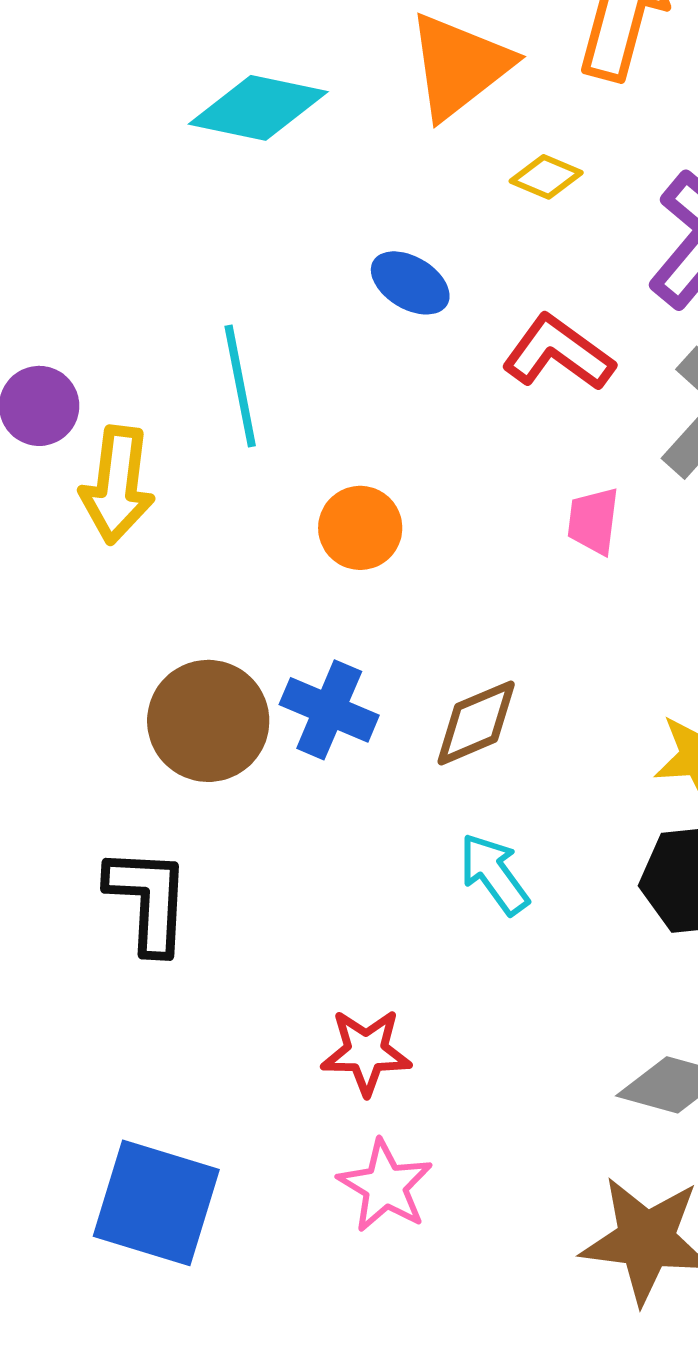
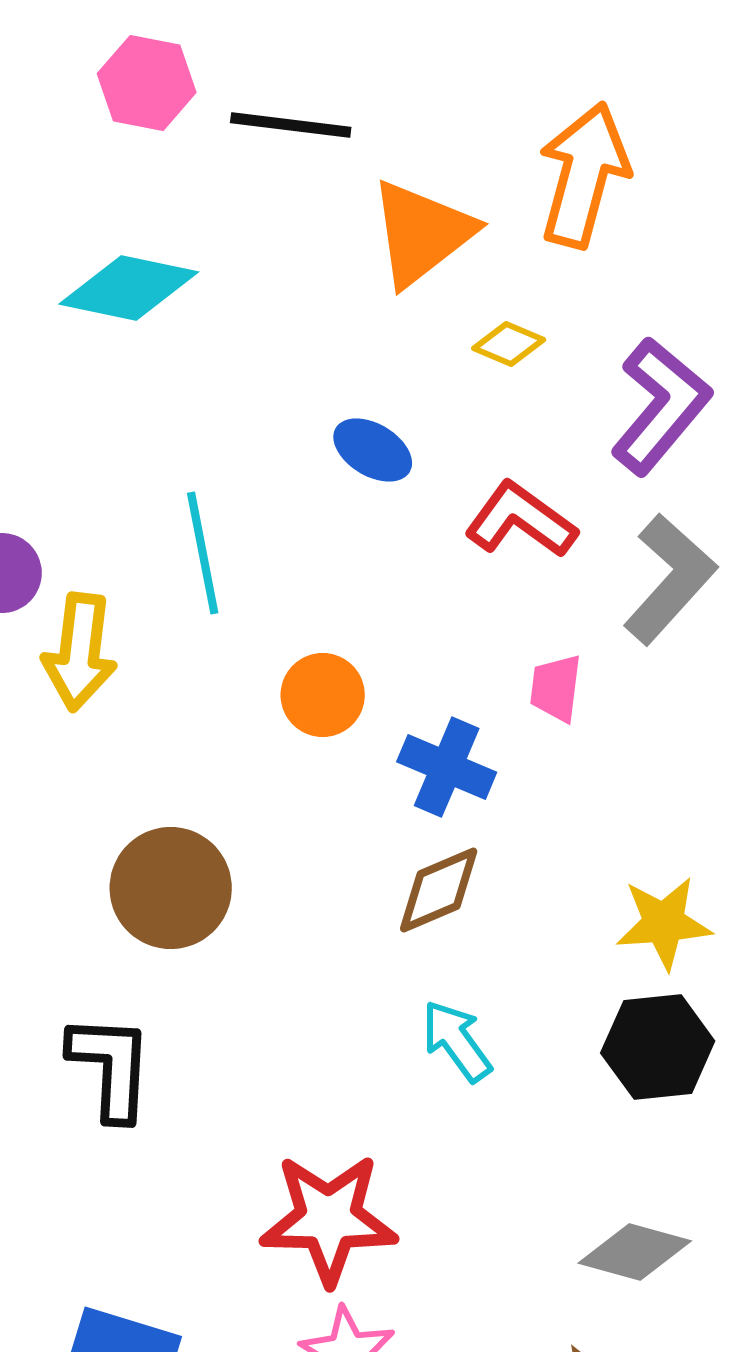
cyan diamond: (258, 108) -> (129, 288), moved
blue cross: (329, 710) -> (447, 767), moved
red star: (366, 1052) -> (329, 1219), size x1.5

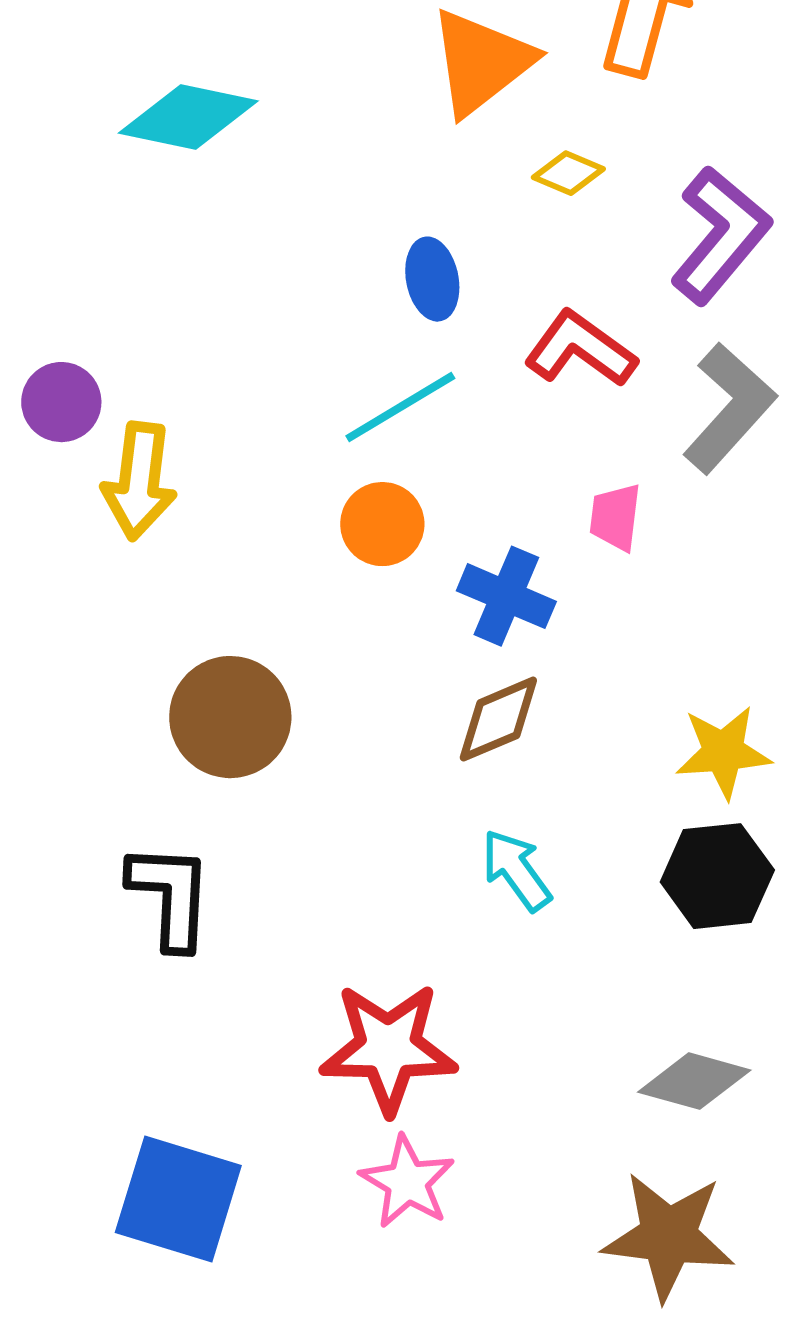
blue ellipse: (373, 450) -> (432, 279), turned 48
cyan line: (203, 553) -> (400, 407), moved, turned 70

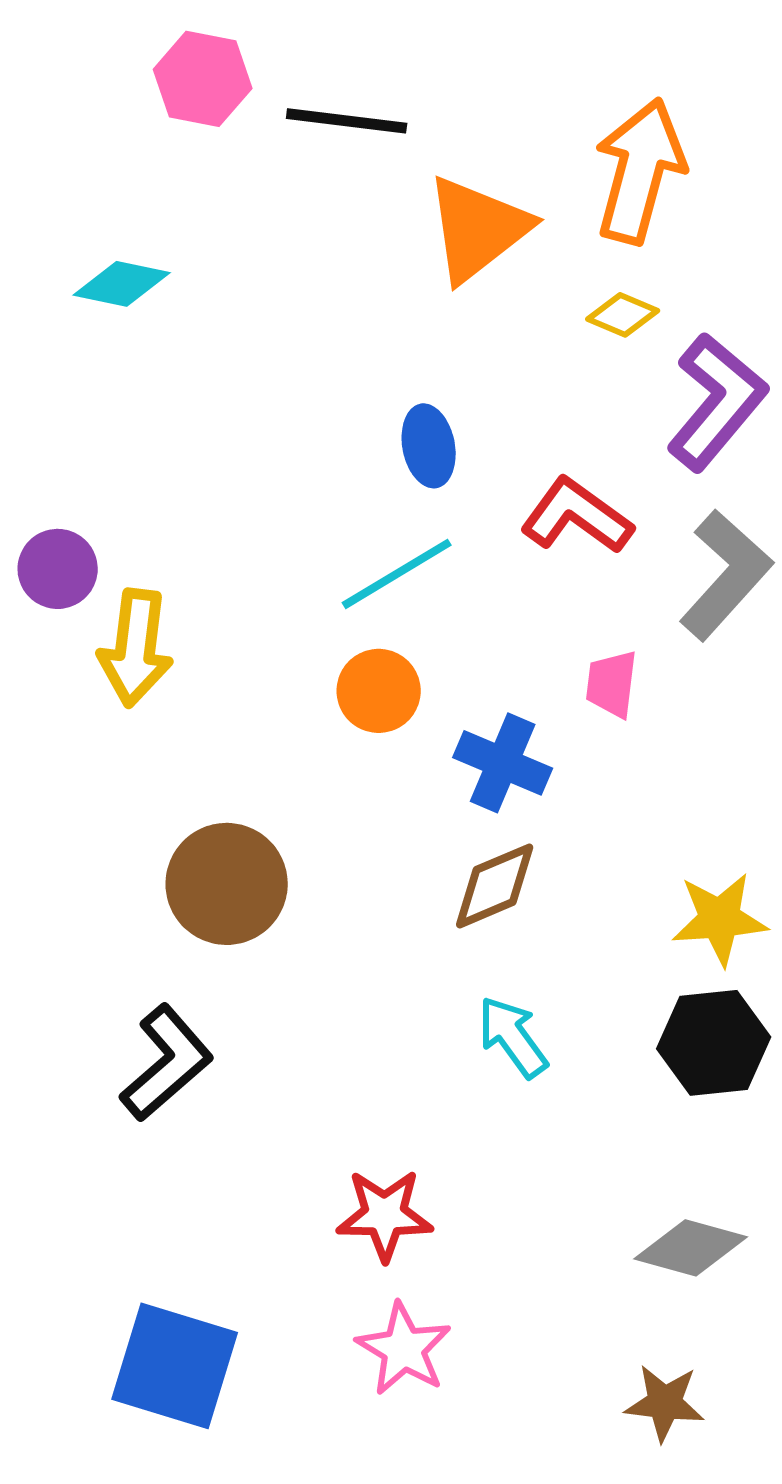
cyan diamond: (188, 117) -> (122, 284), moved, size x0.7
yellow diamond: (568, 173) -> (623, 315), moved
black L-shape: (170, 896) -> (167, 1063), turned 46
red star: (388, 1048) -> (385, 1215), size x0.7
brown star: (668, 1236) -> (665, 1403), size x0.6

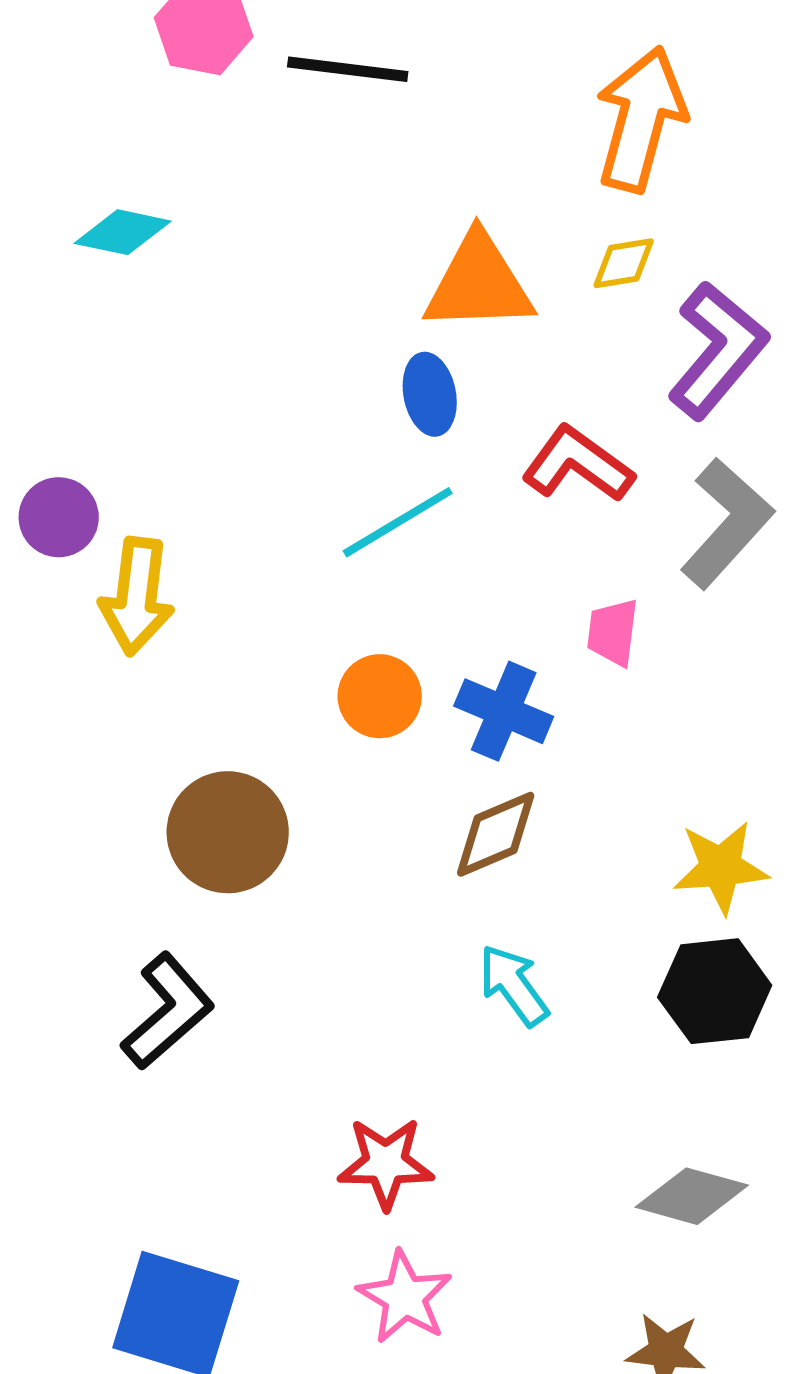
orange triangle: (478, 229) -> (479, 283), moved, turned 36
yellow diamond: (623, 315) -> (624, 263), turned -32
orange circle: (379, 691) -> (380, 696), moved

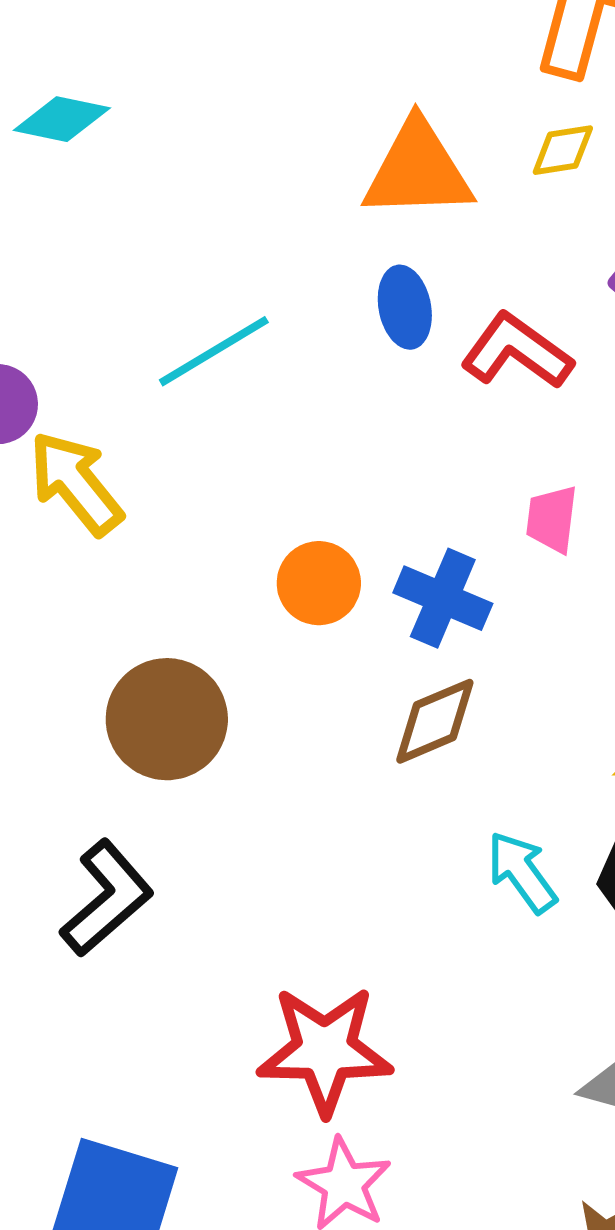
blue ellipse: (430, 394) -> (405, 307), moved
cyan line: (398, 522) -> (214, 351), moved
yellow arrow: (137, 596) -> (76, 483), turned 134
cyan arrow: (514, 985) -> (522, 872), moved
red star: (386, 1163) -> (325, 1050), size x1.4

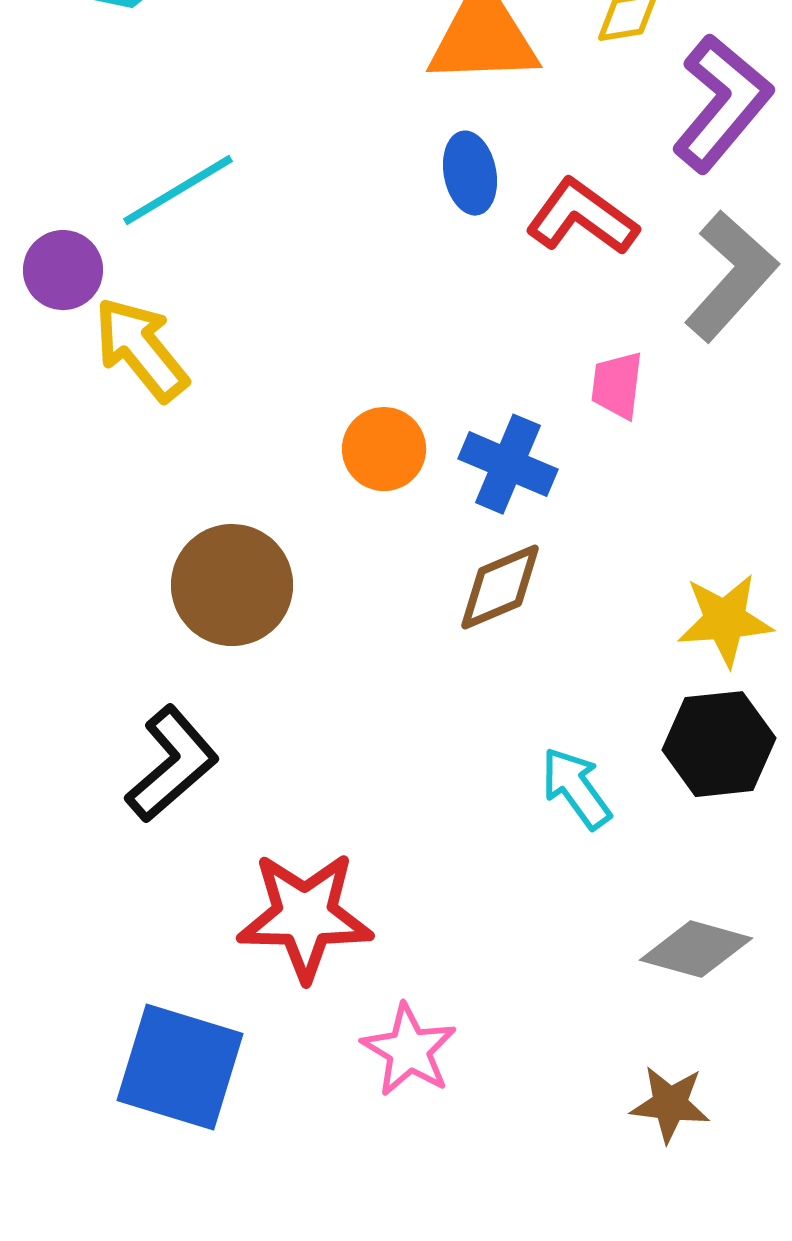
cyan line: (214, 351) -> (178, 190), moved
cyan arrow: (522, 872) -> (576, 788), moved
red star: (325, 1050) -> (305, 916), moved

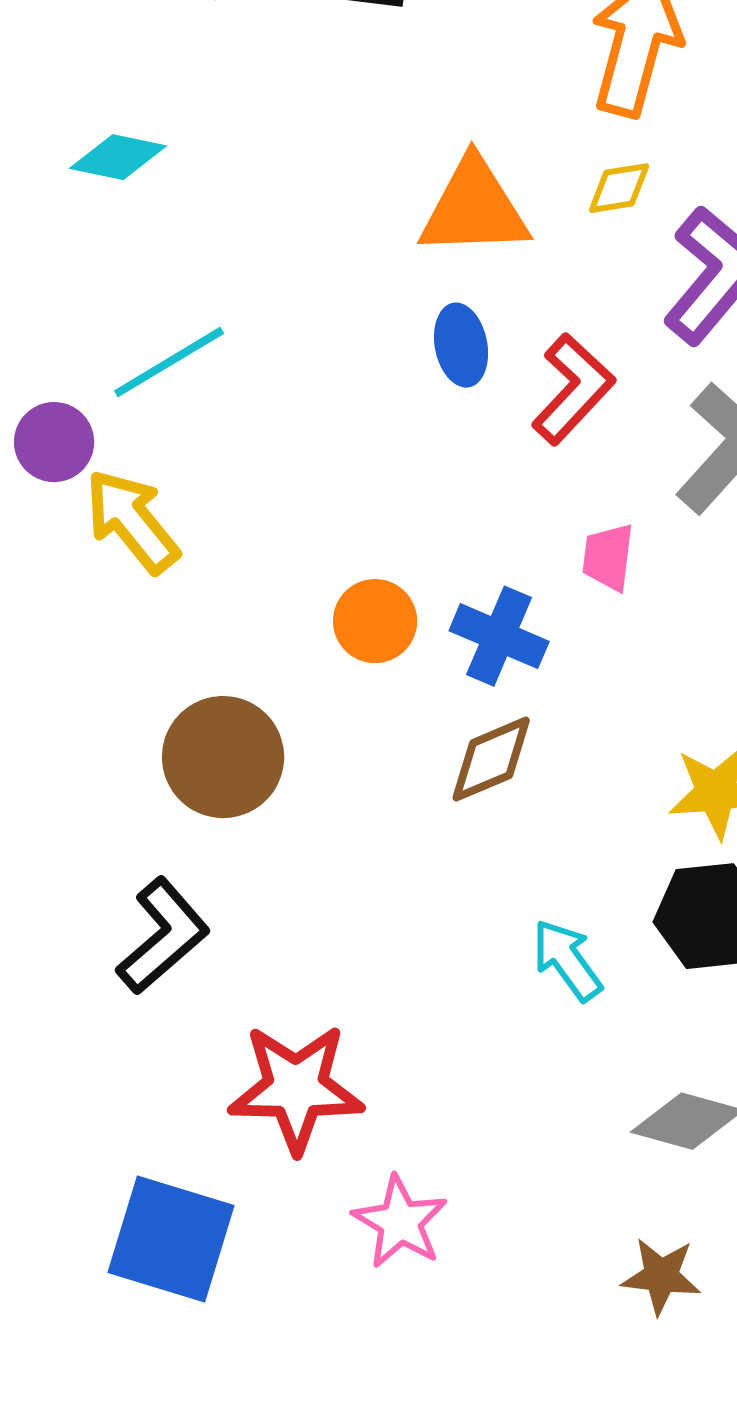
red L-shape: (582, 217) -> (573, 389), turned 97

